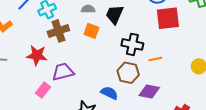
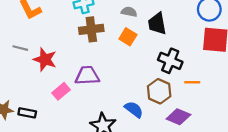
black trapezoid: (115, 14) -> (157, 24), turned -45
red star: (37, 55) -> (45, 59), moved

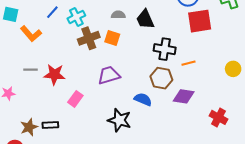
orange square: (128, 37) -> (112, 38), moved
purple trapezoid: (87, 76) -> (109, 75), moved

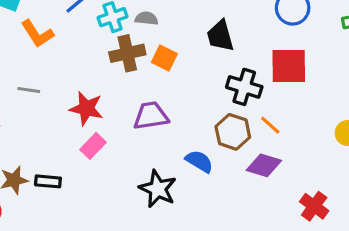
gray semicircle: (118, 15) -> (146, 18), moved
red square: (200, 21) -> (289, 66), moved
orange line: (189, 63) -> (270, 125), moved, turned 48
red star: (54, 74) -> (86, 108), moved

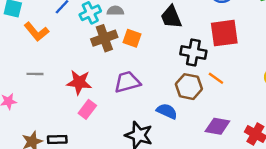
purple diamond: (264, 165) -> (217, 126), moved

